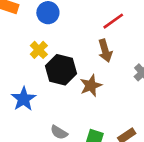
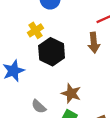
brown star: (91, 86) -> (71, 93), moved, turned 30

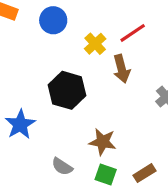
yellow cross: (35, 30) -> (95, 44), moved

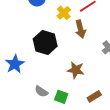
brown star: (103, 142) -> (76, 70), moved
green square: (106, 174) -> (61, 97), moved

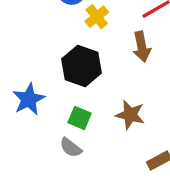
yellow cross: (64, 13) -> (97, 17), moved
green square: (61, 97) -> (80, 118), moved

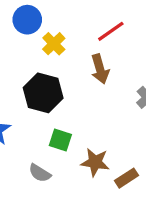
brown star: (130, 115) -> (95, 162), moved
green square: (80, 118) -> (60, 140), moved

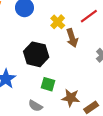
red line: (111, 31) -> (89, 16), moved
yellow cross: (54, 44) -> (58, 22), moved

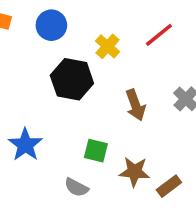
brown arrow: (72, 38) -> (136, 105), moved
black hexagon: (36, 54) -> (72, 79), moved

